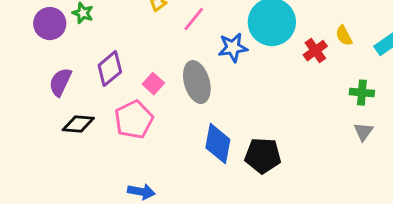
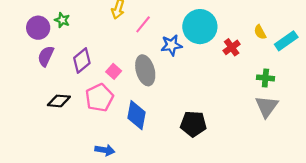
yellow semicircle: (344, 36) -> (260, 32), moved
purple semicircle: (60, 82) -> (46, 56), moved
gray triangle: (363, 132) -> (267, 106), size x1.6
blue diamond: (218, 144) -> (136, 115), moved

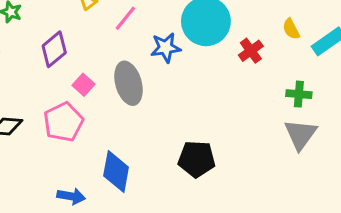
purple diamond: (82, 60) -> (54, 49), moved
blue diamond: (136, 115) -> (116, 172), moved

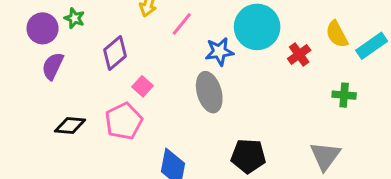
yellow semicircle: (291, 29) -> (337, 34), size x1.4
gray ellipse: (129, 83) -> (209, 92), moved
gray triangle: (300, 134) -> (325, 156), moved

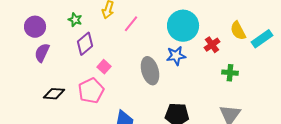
green star: (74, 18) -> (75, 20), moved
blue star: (219, 52) -> (176, 56), moved
green cross: (344, 95) -> (230, 73), moved

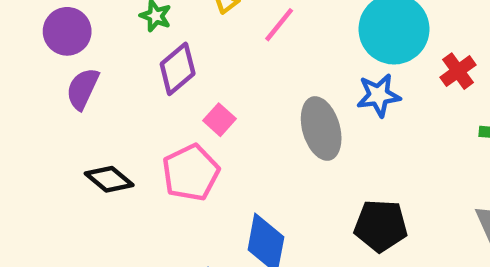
black diamond: (54, 94) -> (109, 179), turned 35

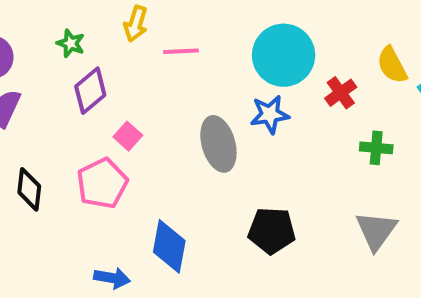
pink line: (279, 25) -> (181, 51), turned 48
black diamond: (109, 179) -> (29, 189), turned 57

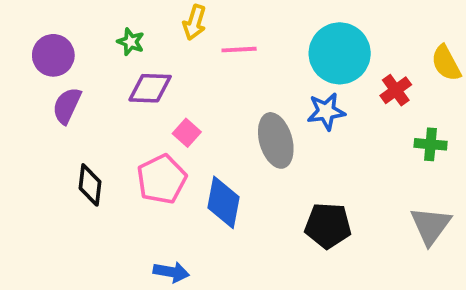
purple diamond: (90, 91) -> (150, 88), turned 42
blue diamond: (169, 246) -> (224, 202), moved

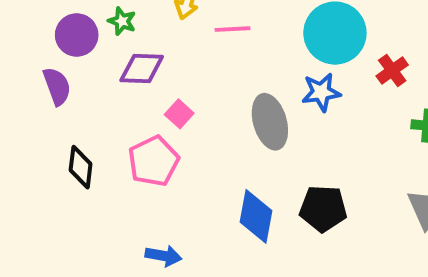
purple circle: (53, 55) -> (77, 35), moved
purple semicircle: (67, 106) -> (57, 86), turned 135
blue diamond: (224, 202) -> (256, 216), moved

